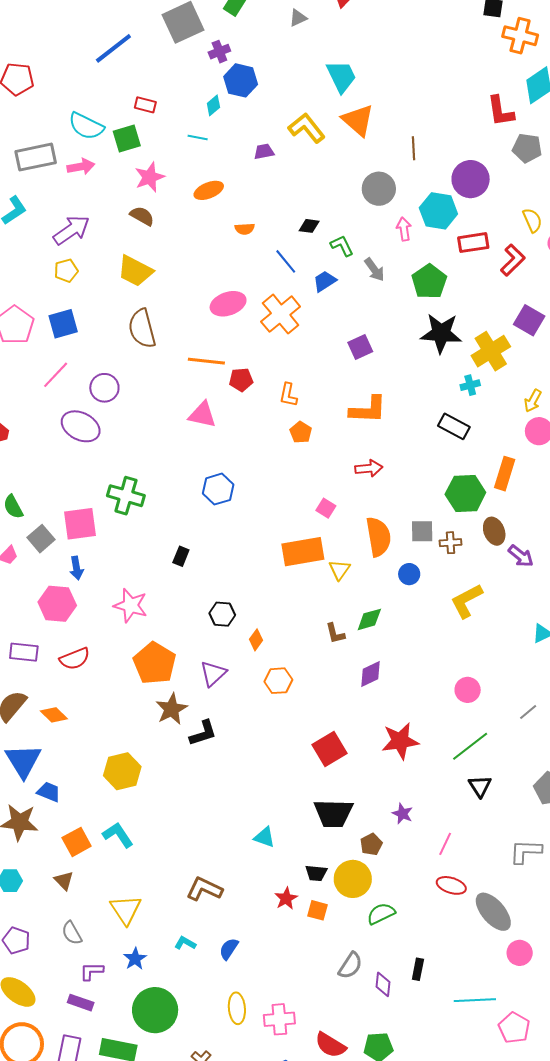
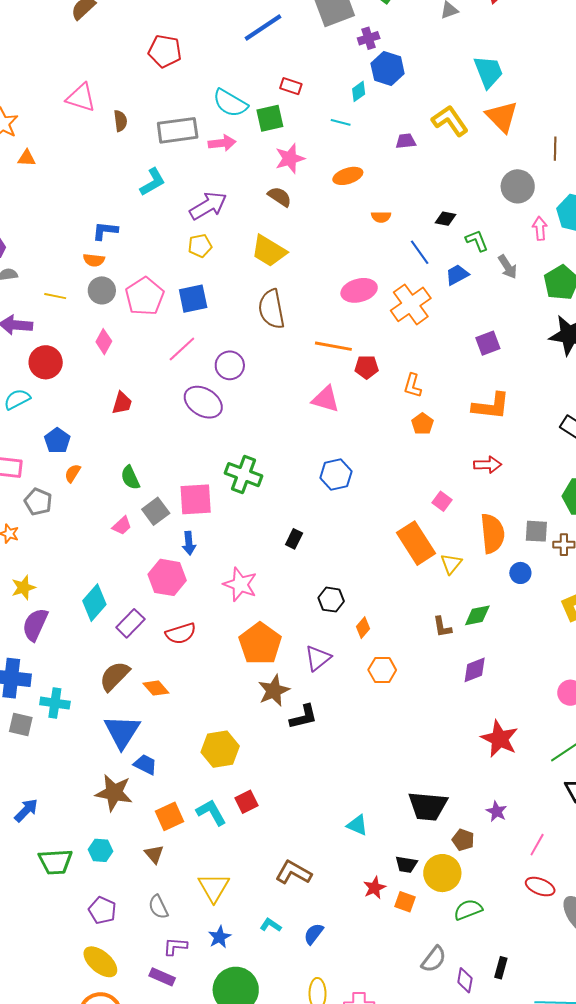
orange rectangle: (303, 552) -> (416, 543), turned 63
purple rectangle: (24, 652) -> (130, 623), turned -56
red star: (400, 741) -> (500, 739), turned 30
red square: (330, 749) -> (246, 802), moved, size x0.7
brown pentagon: (371, 844) -> (463, 840), turned -30

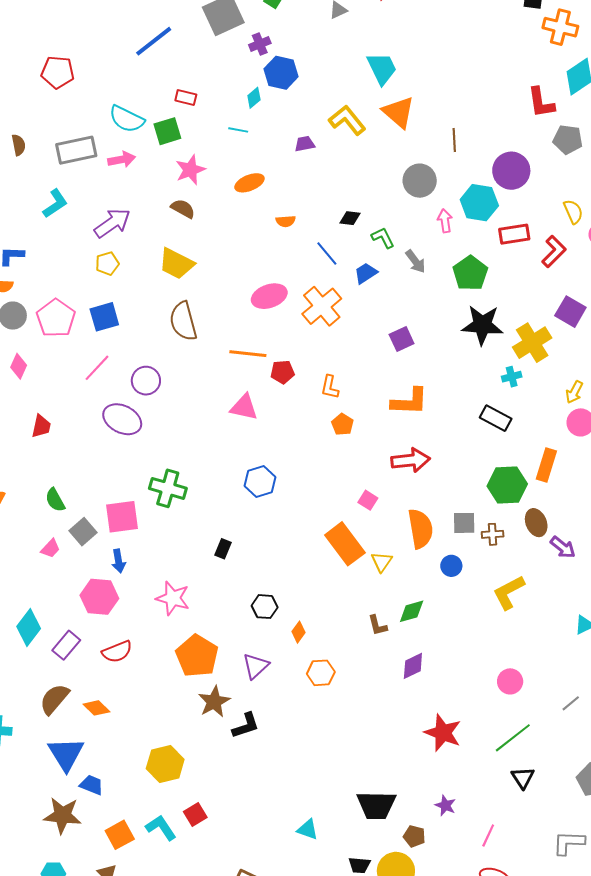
red arrow: (488, 465) -> (411, 460), size x1.4

